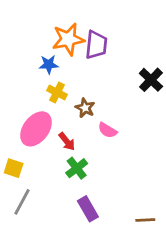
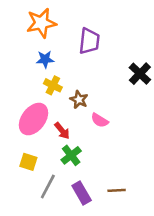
orange star: (68, 39) -> (41, 23), moved
yellow square: (14, 168) -> (28, 162), moved
gray line: (22, 202) -> (48, 187), moved
brown line: (145, 220) -> (117, 190), moved

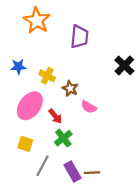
orange star: (41, 23) -> (37, 21), turned -30
blue star: (45, 59) -> (18, 67), moved
brown line: (117, 190) -> (92, 173), moved

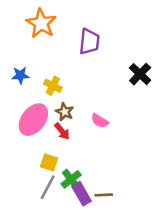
brown star: (70, 89) -> (65, 112), moved
green cross: (63, 138) -> (71, 179), moved
yellow square: (25, 144) -> (49, 162), moved

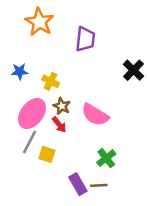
pink semicircle: (100, 121) -> (95, 115), size x1.6
green cross: (71, 179) -> (106, 158), moved
gray line: (48, 187) -> (30, 142), moved

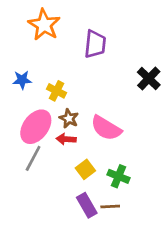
red arrow: (59, 125) -> (66, 139), turned 133
yellow square: (47, 154) -> (85, 169), moved, turned 35
green cross: (106, 158) -> (118, 176), turned -30

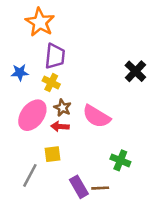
purple trapezoid: (95, 44) -> (55, 56), moved
gray line: (33, 158) -> (30, 175), moved
yellow square: (85, 169) -> (52, 154), moved, turned 30
green cross: (118, 176) -> (120, 160), moved

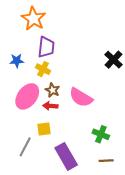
purple rectangle: (79, 187) -> (66, 156), size x1.4
brown line: (100, 188) -> (106, 161), moved

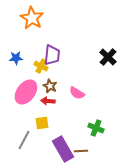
purple trapezoid: (46, 47) -> (52, 55), moved
pink semicircle: (81, 97) -> (77, 93), size x0.7
brown line: (106, 161) -> (81, 151), moved

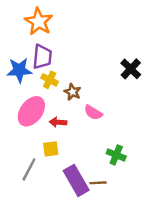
purple trapezoid: (52, 55) -> (42, 57), moved
blue star: (16, 58) -> (19, 70), size x1.5
brown star: (50, 86) -> (73, 92), moved

